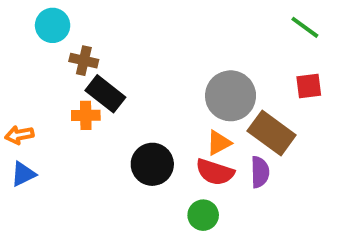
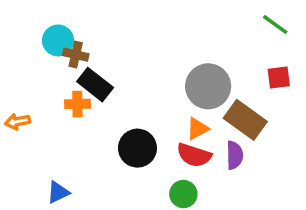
cyan circle: (53, 25) -> (58, 40), moved
blue triangle: (23, 174) -> (58, 192), moved

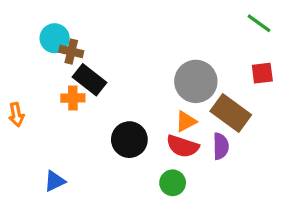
orange arrow: (17, 122) -> (16, 115), turned -90

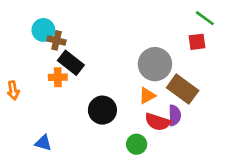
red square: (262, 73) -> (197, 42), moved
red semicircle: (183, 146) -> (158, 122), moved
blue triangle: (55, 181) -> (43, 143), turned 42

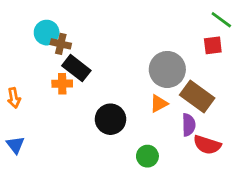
red semicircle: (158, 122) -> (207, 145), moved
blue triangle: (43, 143) -> (15, 145), moved, turned 36

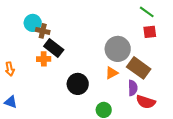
green line: (221, 20) -> (147, 12), moved
blue triangle: (15, 145) -> (11, 102), turned -32

